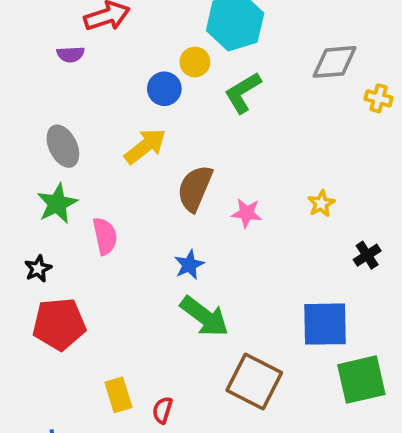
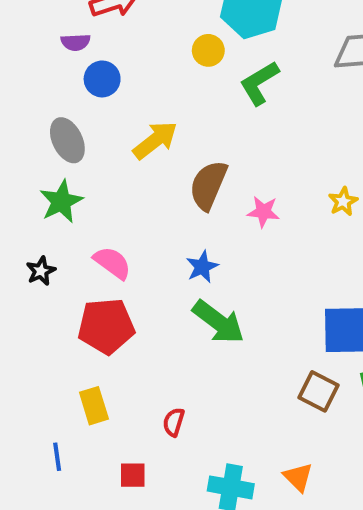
blue circle: (164, 89) -> (102, 79), moved
pink semicircle: (105, 236) -> (112, 263), moved, turned -42
red pentagon: (59, 324) -> (106, 326), moved
brown square: (254, 381) -> (319, 391), moved, size x0.7
yellow rectangle: (118, 395) -> (94, 406), moved

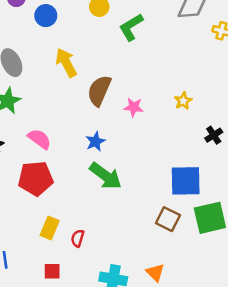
blue circle: (102, 79) -> (46, 16), moved
yellow arrow: (155, 140) -> (66, 63), turned -80
yellow rectangle: (94, 406) -> (50, 228), moved, turned 40

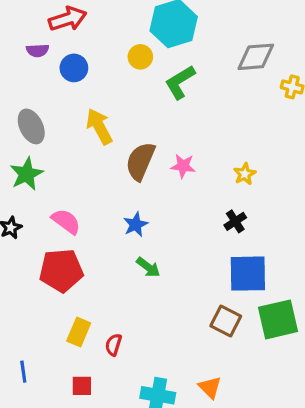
pink star: (134, 107) -> (183, 166), moved
black cross: (214, 135) -> (235, 221), moved
green arrow: (106, 176) -> (148, 267), size x0.6

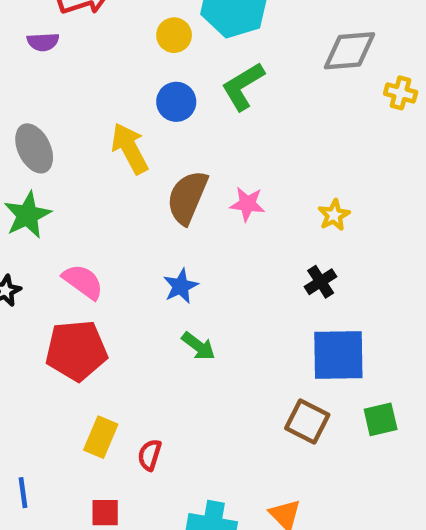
yellow circle: (140, 57) -> (174, 35), moved
blue circle: (74, 68) -> (176, 102), moved
green square: (278, 319) -> (381, 419), size x0.6

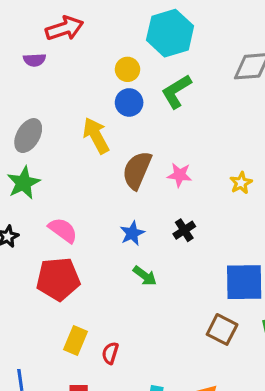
yellow circle: (174, 35) -> (128, 69), moved
gray ellipse: (34, 148) -> (28, 136), turned 56
black cross: (321, 282) -> (184, 230), moved

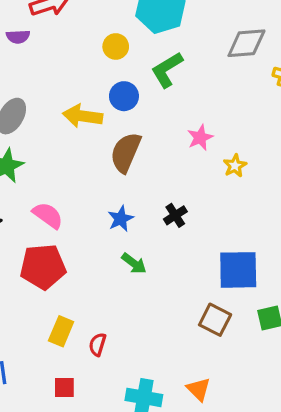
blue circle: (129, 102) -> (124, 96), moved
yellow arrow: (96, 136) -> (83, 116), turned -54
pink star: (180, 175) -> (200, 138), moved, turned -30

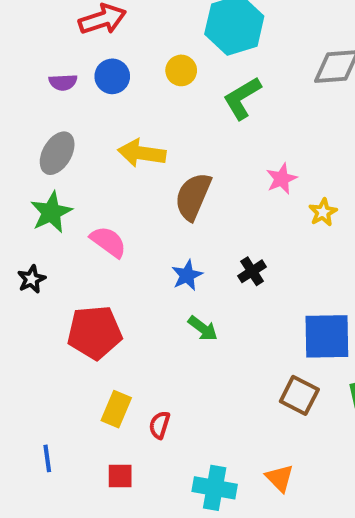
purple semicircle: (18, 37) -> (63, 82), moved
blue circle: (124, 96) -> (112, 76), moved
pink semicircle: (48, 215) -> (108, 242), moved

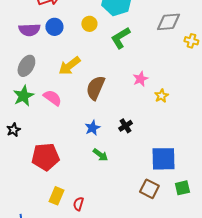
purple semicircle: (63, 82) -> (29, 30), size x1.5
yellow arrow: (142, 153) -> (69, 66), turned -45
pink semicircle: (108, 242) -> (52, 98), moved

